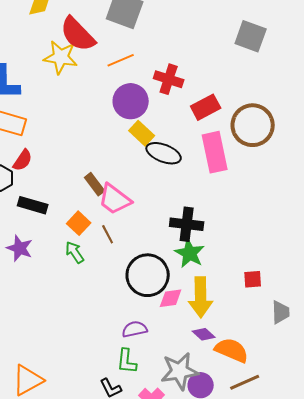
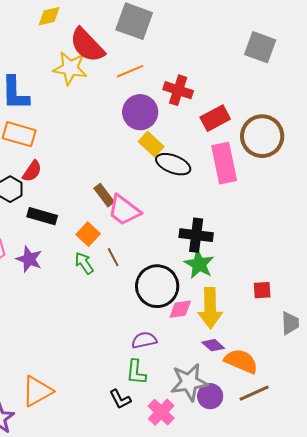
brown line: (108, 234) -> (113, 257), moved

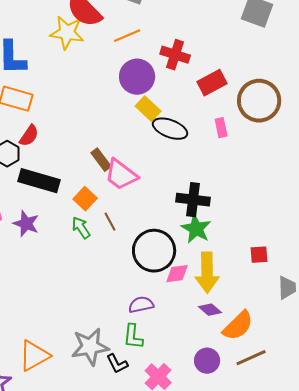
pink rectangle: (224, 163) -> (221, 128), size x0.5
black rectangle: (42, 216) -> (39, 181), size x1.4
orange semicircle: (241, 361) -> (238, 326), turned 112
gray star: (189, 382) -> (90, 347), moved

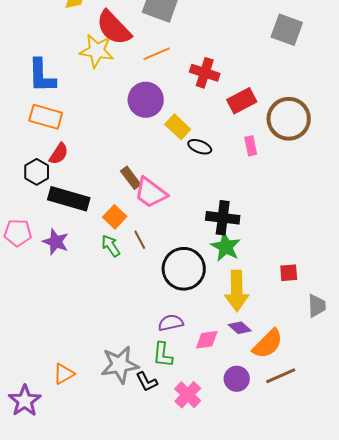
purple circle: (137, 77) -> (146, 100), moved
black ellipse: (170, 129) -> (200, 147), size x0.7
pink diamond: (177, 274) -> (207, 340), moved
orange triangle: (34, 356) -> (64, 374), size x0.7

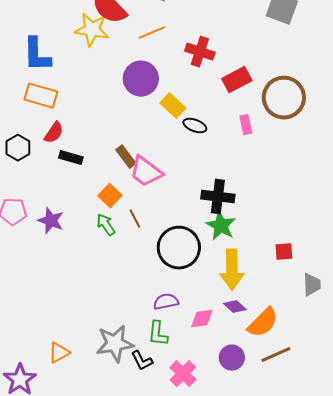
black hexagon: (37, 172) -> (18, 148), moved
black rectangle: (69, 199) -> (71, 158), moved, size x0.6

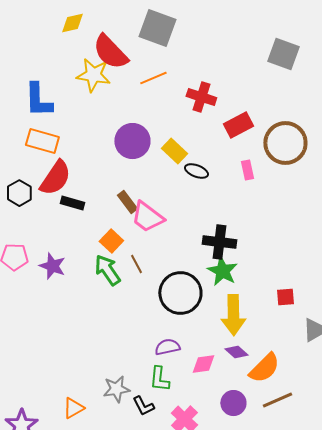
purple circle: (141, 79) -> (132, 141), moved
red semicircle: (54, 133) -> (55, 178), size x1.6
green arrow: (106, 225) -> (107, 270), size x1.4
gray star: (115, 344) -> (116, 389), size x0.7
orange triangle: (59, 353) -> (73, 408), moved

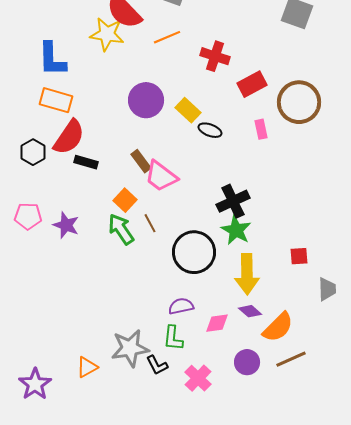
black cross: (219, 242) -> (233, 201), turned -32
gray star: (116, 389) -> (130, 348), size x1.4

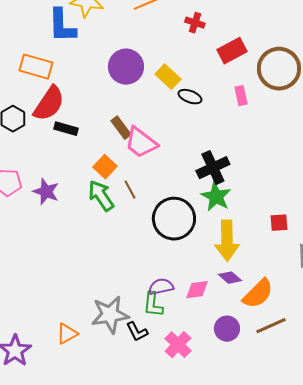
red cross: (215, 56) -> (195, 23), size x0.7
blue L-shape: (52, 59) -> (62, 26), moved
purple semicircle: (181, 306) -> (161, 287), moved

